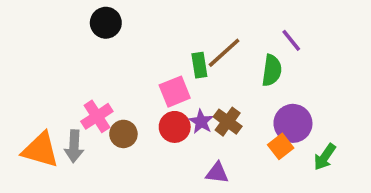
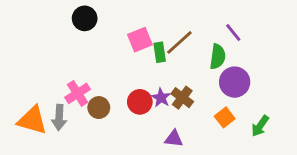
pink square: (175, 92) -> (140, 40), moved
purple circle: (293, 123) -> (235, 82), moved

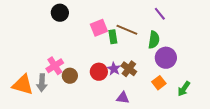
purple line: (233, 33) -> (160, 14), moved
brown line: (179, 42) -> (127, 30), turned 65

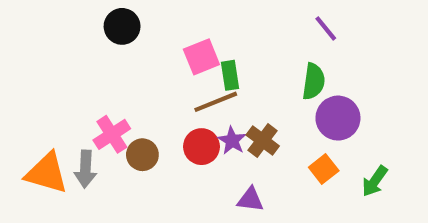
brown line: (127, 30) -> (216, 102), moved, turned -45

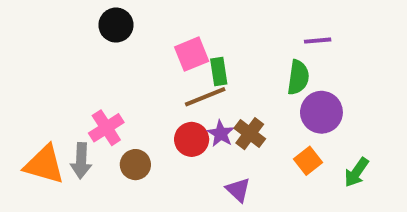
purple line: (326, 28) -> (318, 41), moved, turned -56
brown circle: (142, 155) -> (135, 165), moved
purple triangle: (250, 200) -> (238, 190), turned 36

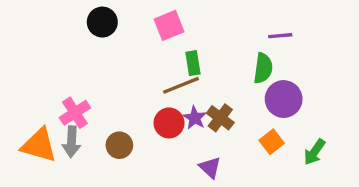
pink square: (192, 54) -> (169, 25), moved
pink cross: (106, 128) -> (75, 113), moved

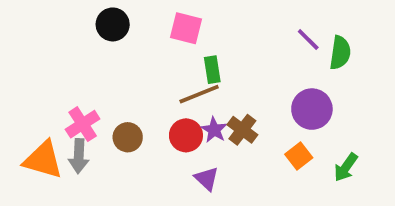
pink square: (169, 25) -> (186, 28), turned 36
purple line: (280, 36) -> (308, 39), turned 50
green semicircle: (263, 68) -> (340, 53), moved
brown circle: (119, 145) -> (128, 137), moved
purple triangle: (210, 167) -> (207, 179), moved

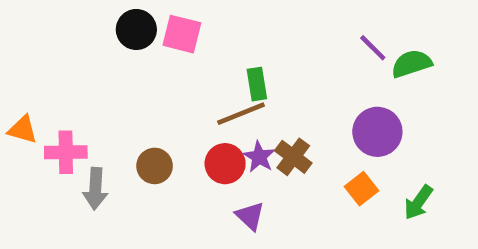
pink square: (186, 28) -> (182, 34), moved
green semicircle: (340, 53) -> (412, 64), turned -116
pink cross: (83, 124) -> (66, 152), moved, turned 32
orange triangle: (43, 160) -> (23, 130), moved, size x0.6

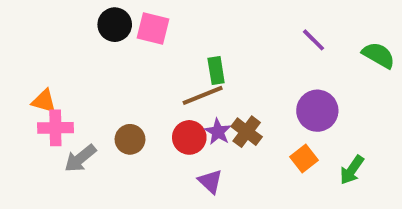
green semicircle: (412, 64) -> (379, 55), moved, turned 48
orange triangle: (23, 130) -> (44, 101), moved
gray arrow: (95, 189) -> (80, 158), turned 48

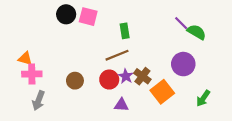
green semicircle: (379, 55) -> (197, 32), moved
green rectangle: (216, 71) -> (125, 31), moved
gray arrow: (80, 158) -> (38, 101), moved, turned -30
orange square: (304, 158) -> (162, 92), moved, size x1.5
purple triangle: (210, 181) -> (121, 105), turned -40

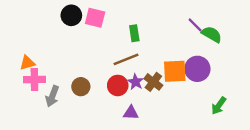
orange triangle: (25, 59) -> (27, 63), turned -32
orange square: (162, 92) -> (175, 71), moved, turned 35
gray arrow: (38, 101) -> (52, 96), moved

